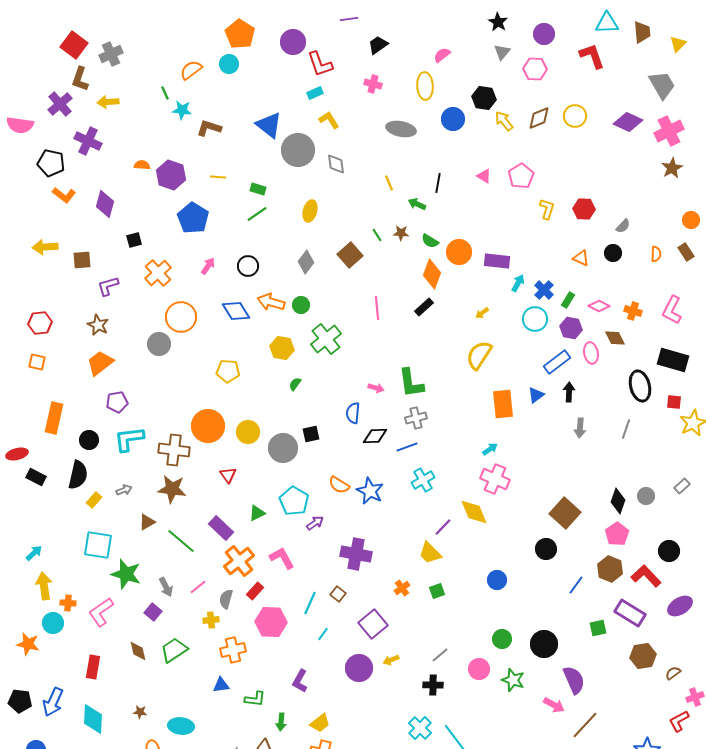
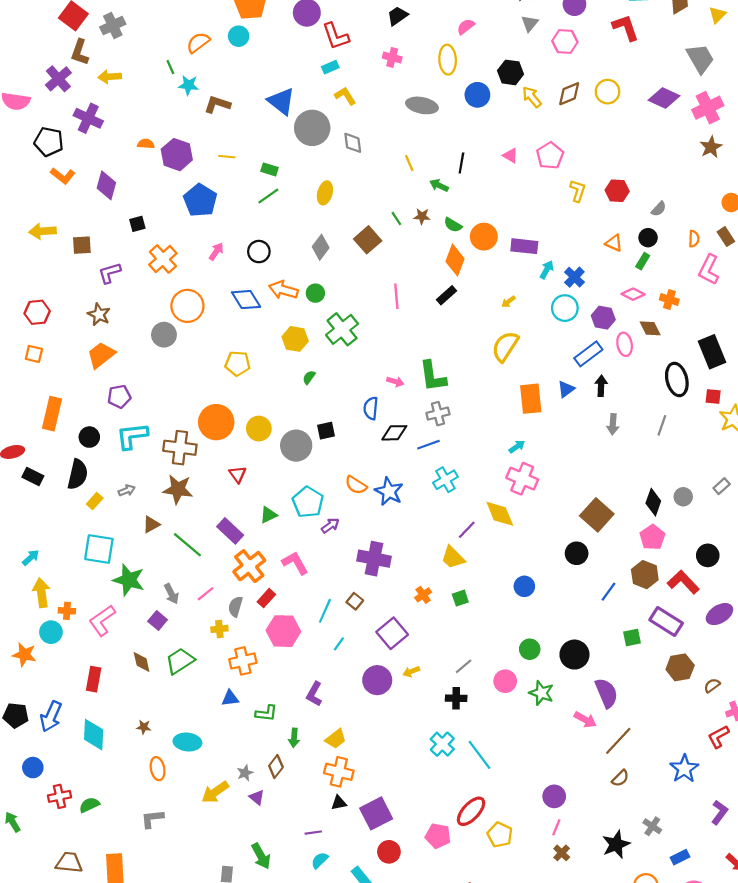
green rectangle: (568, 300) -> (643, 261), moved
pink L-shape: (672, 310) -> (709, 270), moved
black rectangle: (673, 360) -> (712, 352), turned 52

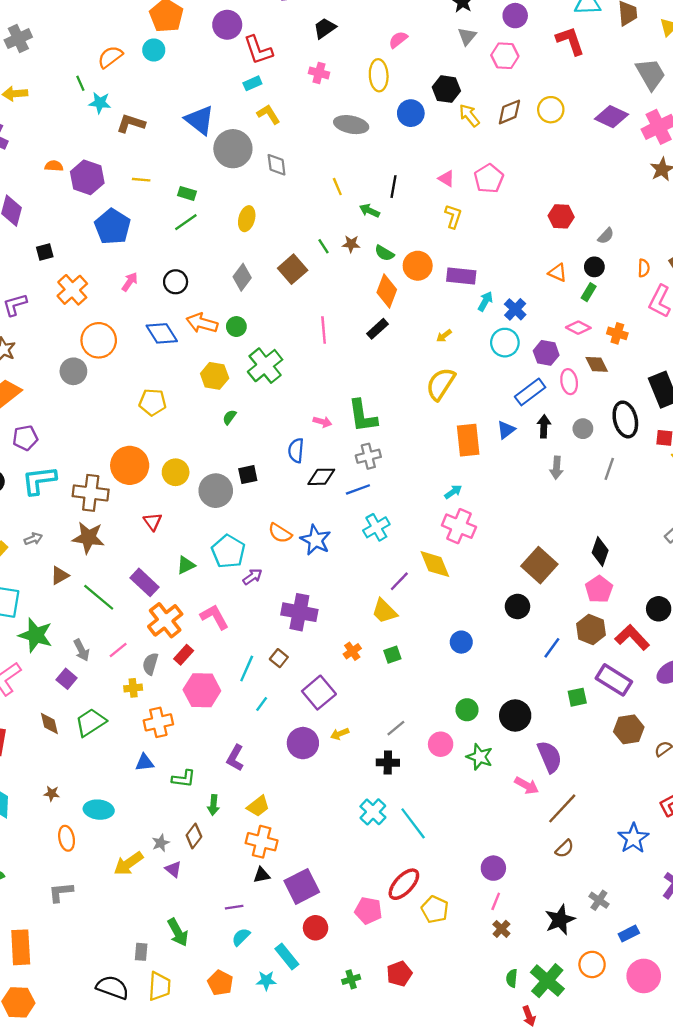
yellow L-shape: (578, 191) -> (453, 216), moved
gray circle: (683, 497) -> (583, 429), moved

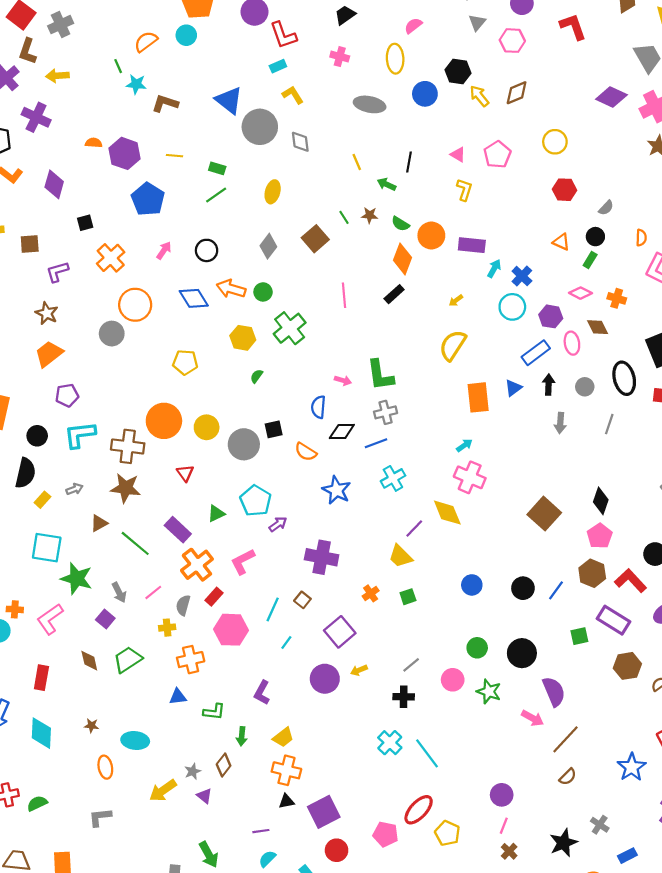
yellow circle: (551, 110) -> (555, 142), moved
orange semicircle: (280, 533) -> (306, 452), moved
black circle: (517, 606) -> (523, 588), moved
pink L-shape: (215, 617) -> (243, 562), turned -88

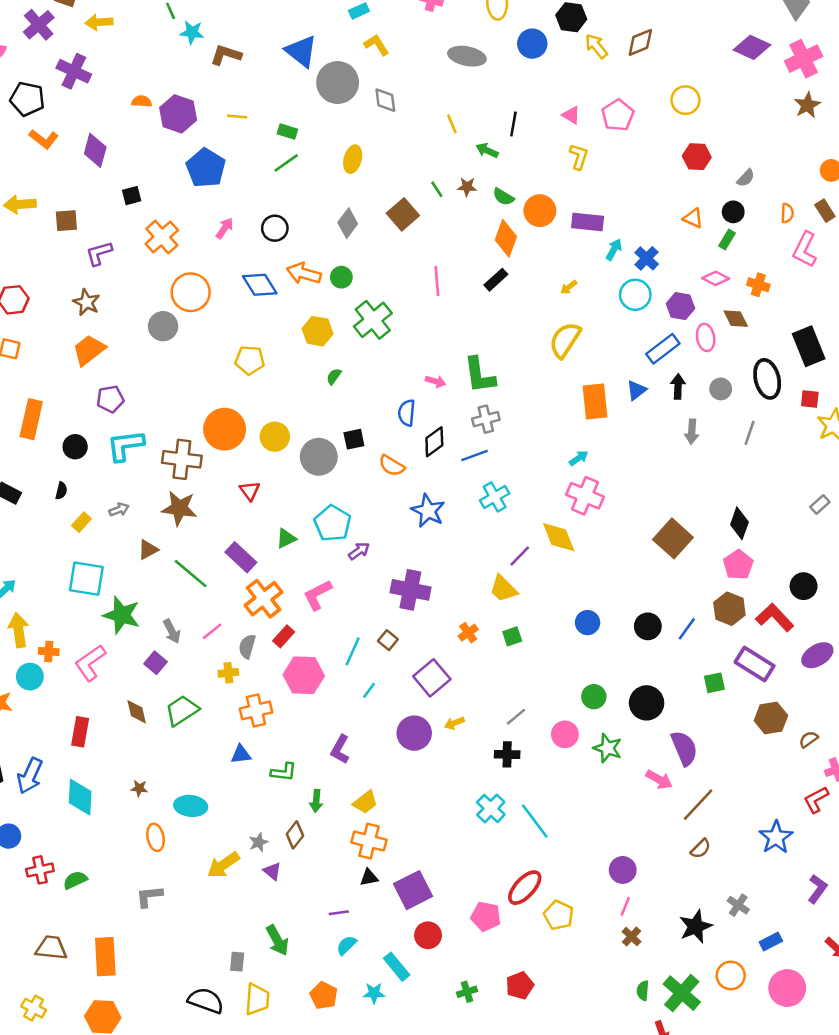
black diamond: (342, 432) -> (434, 442), turned -35
black semicircle: (25, 473) -> (61, 491), size x0.5

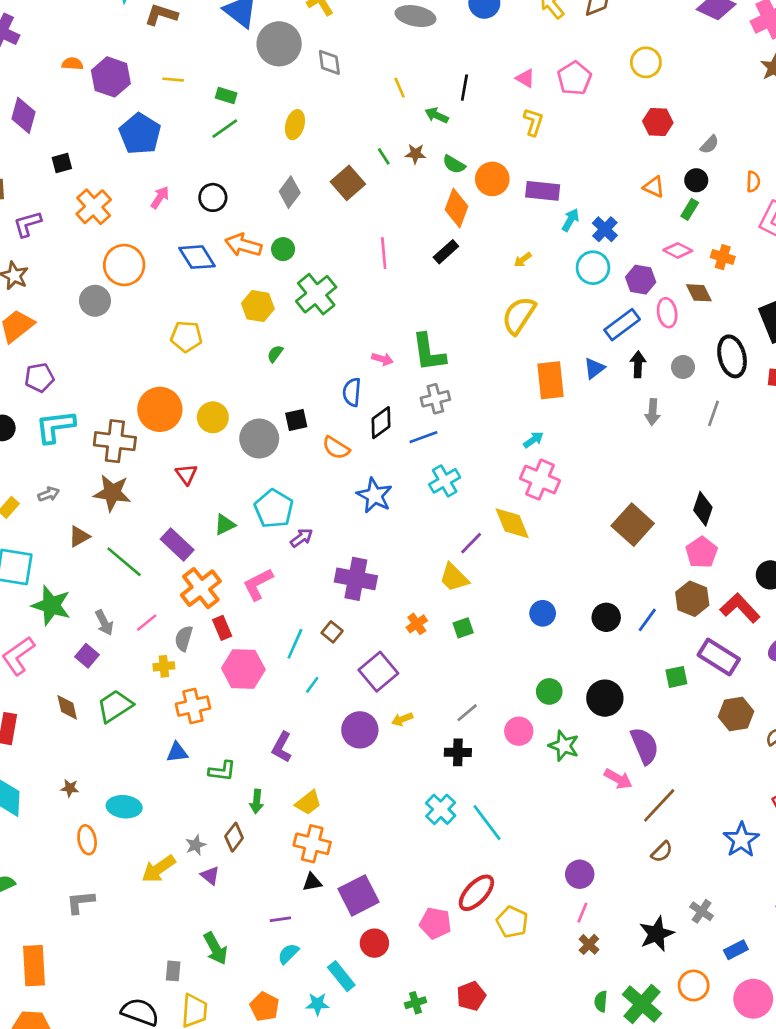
red rectangle: (284, 636) -> (222, 628), turned -65

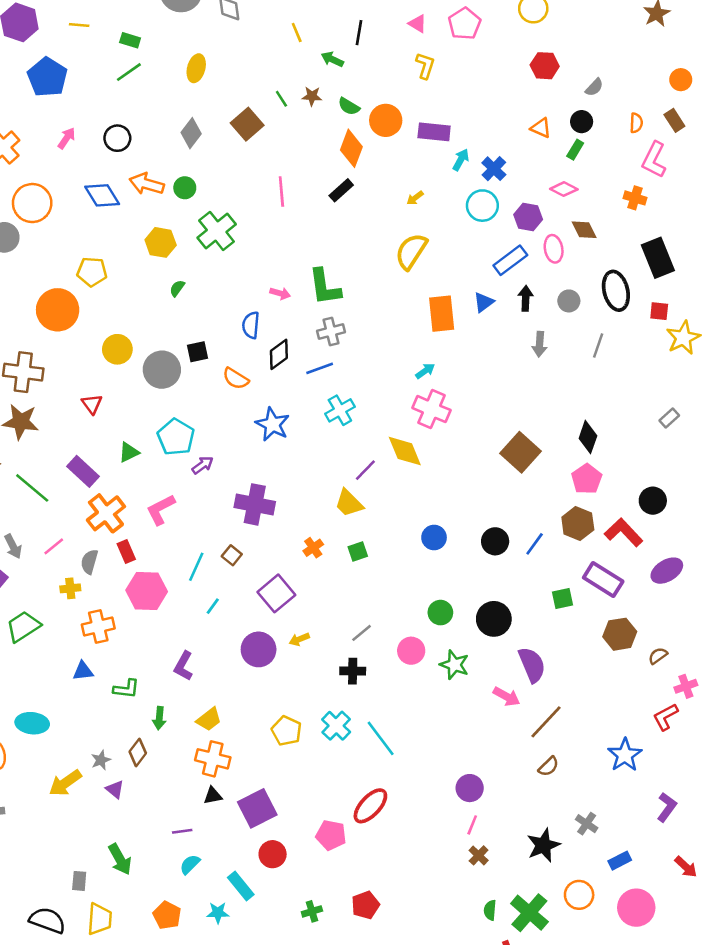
orange cross: (723, 257) -> (635, 198), moved
orange circle: (160, 409) -> (58, 310), moved
yellow pentagon: (512, 922) -> (287, 731), moved

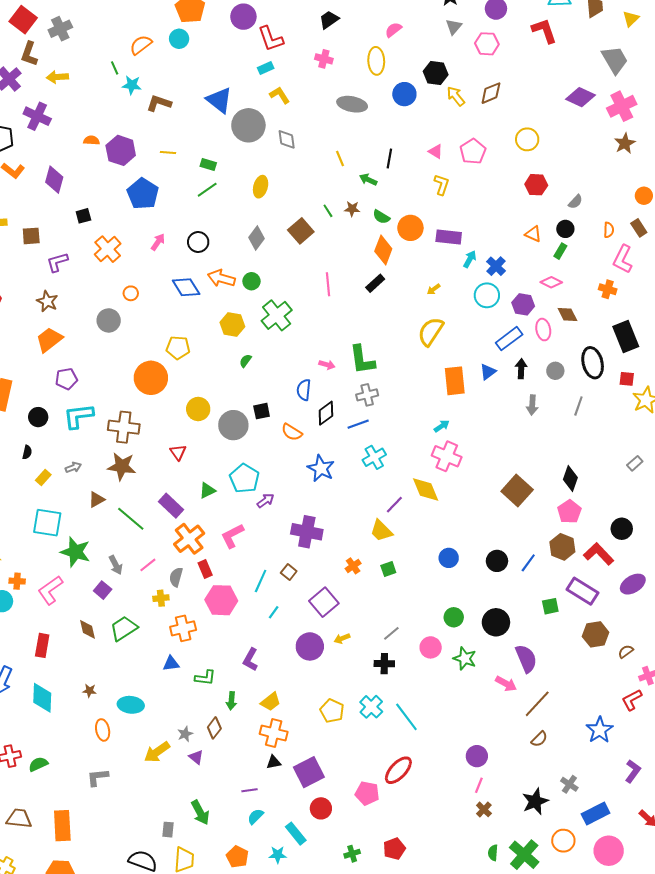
orange circle: (32, 203) -> (131, 293), size x0.5
blue rectangle: (620, 861) -> (596, 813), size x1.5

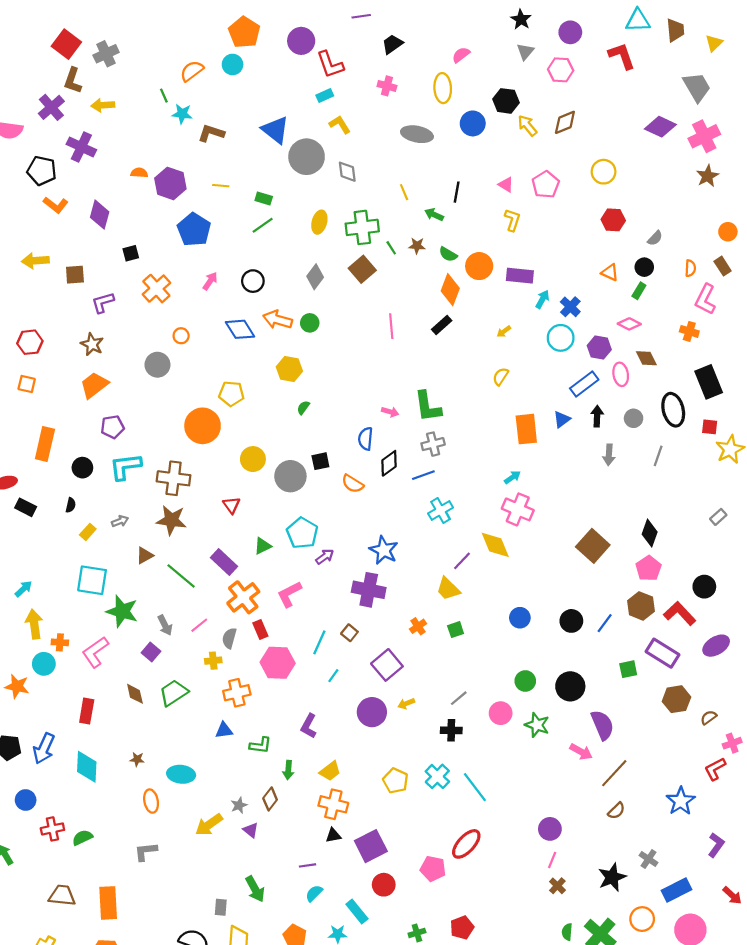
green cross: (277, 315) -> (362, 227), moved, turned 32
yellow semicircle: (431, 332) -> (501, 376), size x0.6
blue star: (321, 468) -> (384, 550), moved

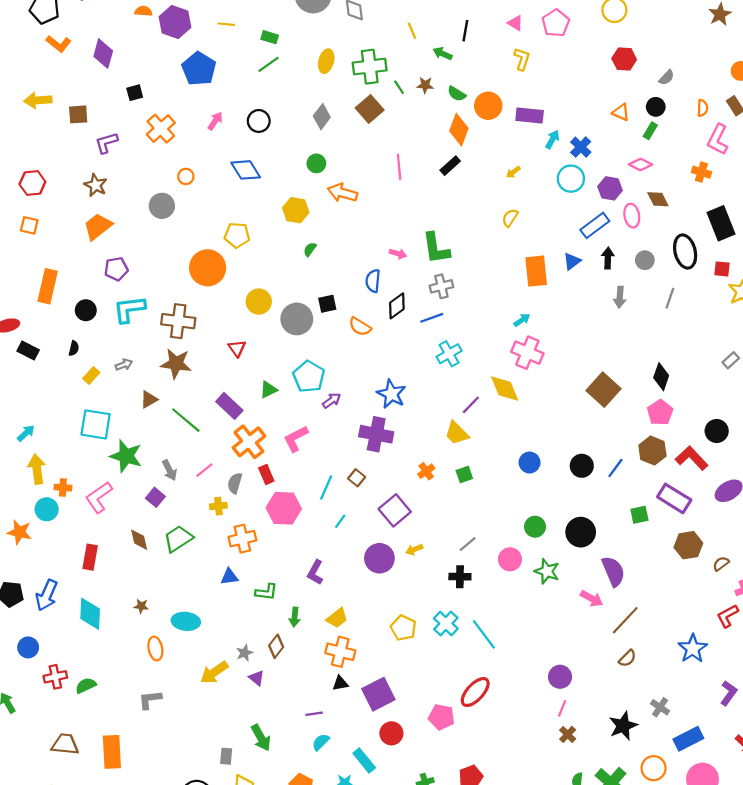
orange arrow: (278, 320) -> (342, 193), moved

